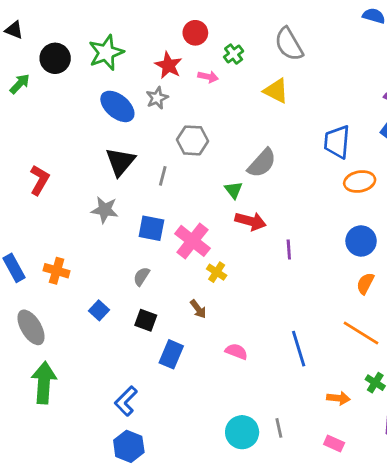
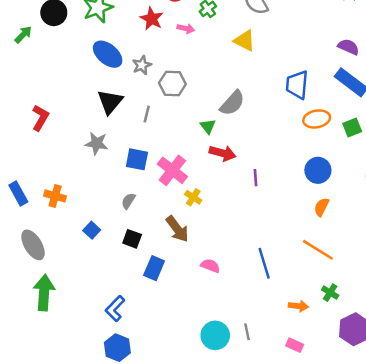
gray star: (157, 98) -> (142, 65), moved
brown arrow: (198, 309) -> (177, 229), size x1.6

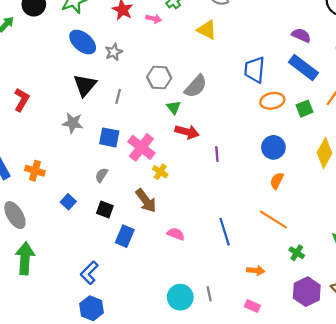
gray hexagon: (172, 83) -> (159, 77), moved
green cross: (330, 293) -> (297, 253), moved

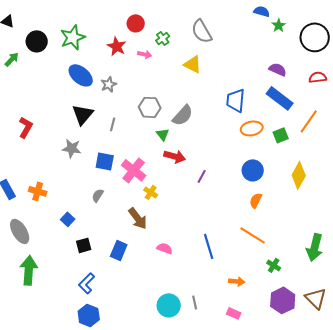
purple line: (217, 154) -> (202, 176), turned 32
black square: (105, 210) -> (84, 245), moved, turned -35

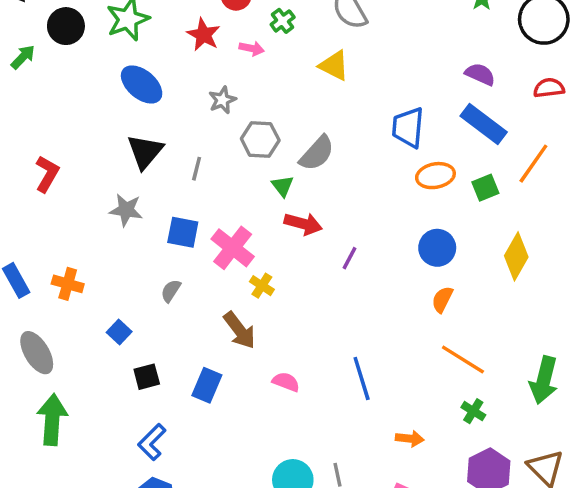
gray star: (109, 84) -> (222, 100), moved
orange line: (253, 235) -> (463, 360), moved

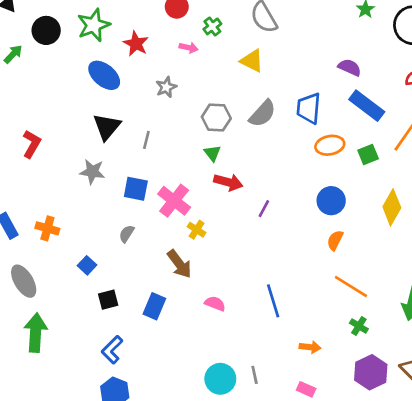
red star: (203, 35) -> (136, 44), moved
purple semicircle: (480, 74) -> (350, 67), moved
gray hexagon: (260, 139) -> (216, 118), moved
gray semicircle: (317, 153) -> (263, 114), moved

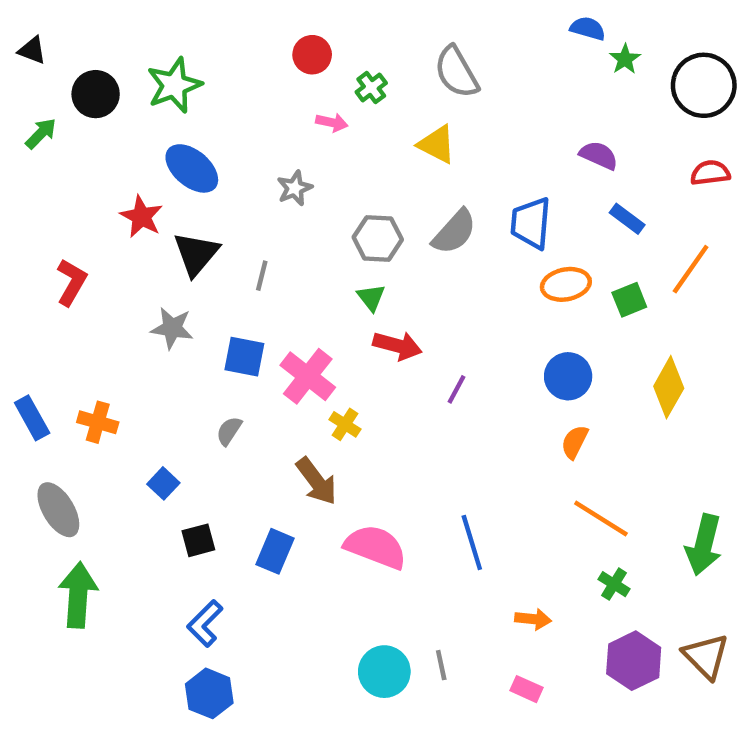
red star: (136, 44) -> (141, 217), moved
blue rectangle: (367, 106) -> (627, 219), size x0.6
pink semicircle: (215, 304) -> (376, 547), size x1.8

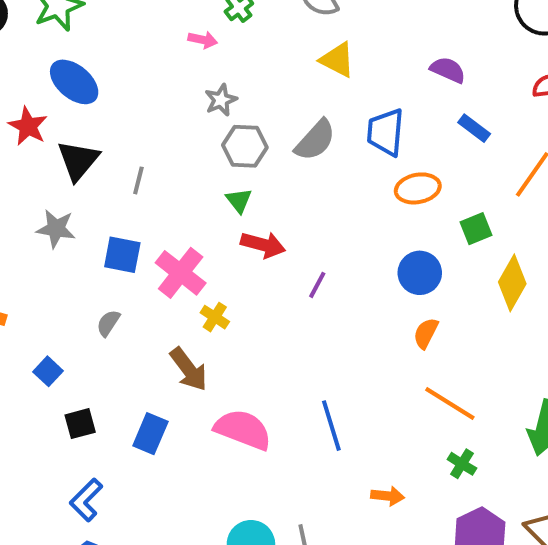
yellow triangle: (437, 144) -> (337, 60), moved
gray star: (295, 188) -> (221, 100), moved
green square: (629, 300) -> (476, 229), moved

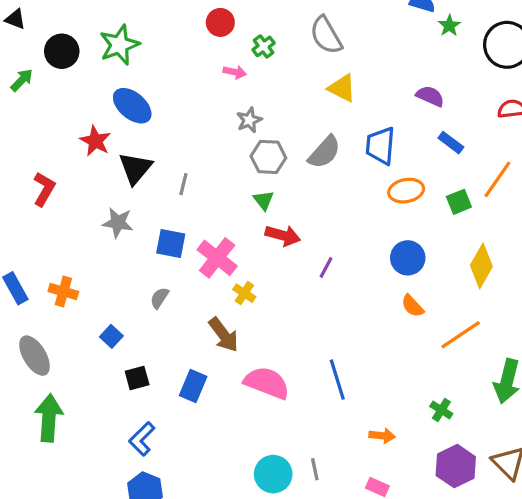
green square: (476, 229) -> (459, 202), moved
orange semicircle: (426, 333) -> (413, 306), turned -70
orange line: (450, 403) -> (461, 335), moved, turned -66

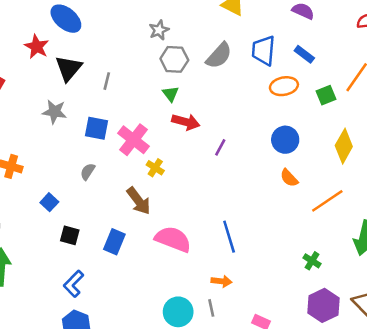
blue rectangle: (451, 143) -> (304, 54), moved
black square: (137, 378) -> (70, 235), turned 30
orange arrow: (382, 436) -> (221, 281), moved

